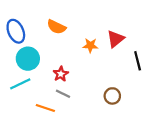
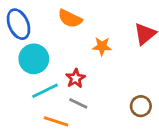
orange star: (90, 45) -> (102, 46), moved
cyan line: (20, 84) -> (45, 91), moved

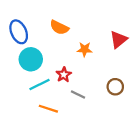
gray line: (78, 103) -> (78, 94), moved
brown circle: (141, 106) -> (115, 87), moved

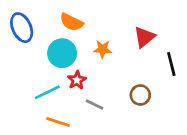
cyan circle: (31, 59) -> (62, 53), moved

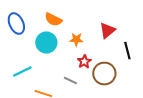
red star: (77, 80) -> (84, 62), moved
cyan line: (47, 92) -> (22, 72), moved
brown circle: (140, 95) -> (104, 74), size x1.5

